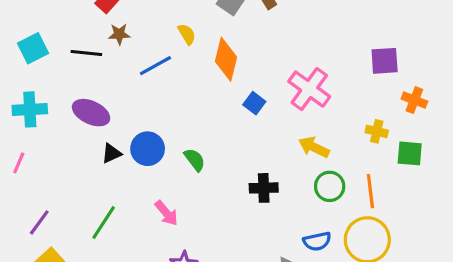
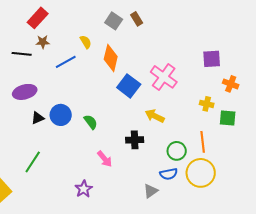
blue square: (254, 103) -> (129, 86), size x1.6
purple ellipse: (91, 113) -> (25, 92), turned -40
yellow arrow: (314, 147) -> (155, 116), moved
green circle: (330, 186) -> (177, 151), moved
pink arrow: (166, 213) -> (105, 159), moved

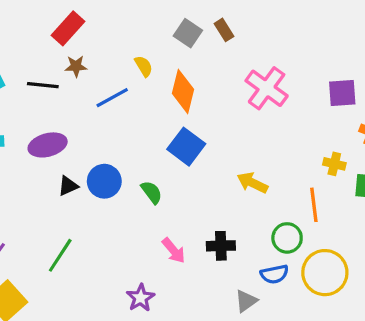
pink cross: (164, 77) -> (267, 88), moved
blue square: (129, 86) -> (186, 147), moved
black cross: (135, 140) -> (221, 246), moved
orange line: (203, 142) -> (314, 205), moved

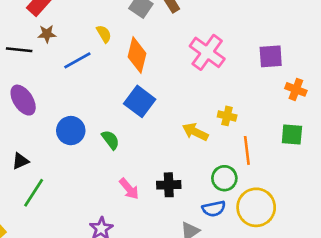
purple ellipse: (48, 145) -> (23, 100), turned 72
yellow cross: (334, 164) -> (227, 116), moved
black triangle: (68, 186) -> (20, 161), moved

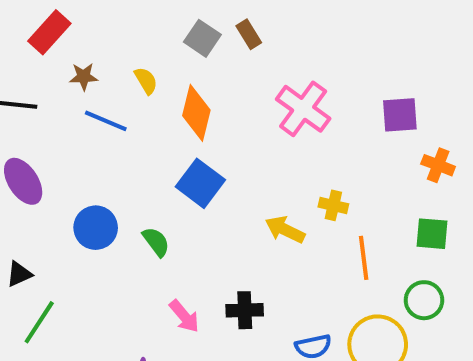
brown star: (47, 34) -> (84, 77), moved
blue line: (77, 60) -> (106, 121), turned 52
green circle: (224, 178) -> (424, 300), moved

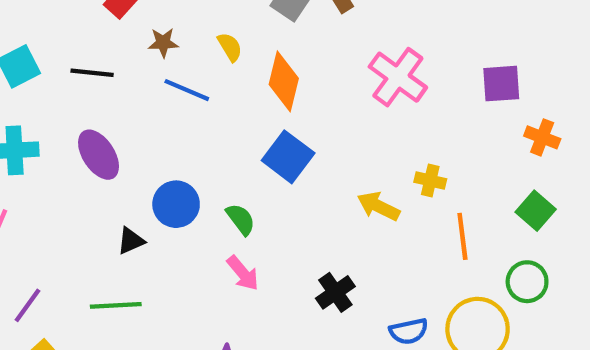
green square: (432, 234) -> (536, 211), turned 36
black triangle: (19, 274) -> (131, 241), moved
black cross: (245, 310) -> (335, 292), turned -33
pink arrow: (184, 316) -> (243, 273), moved
green line: (39, 322) -> (116, 305), turned 54

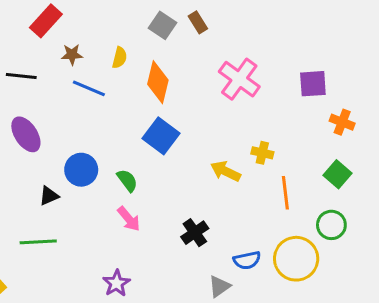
yellow semicircle: (230, 47) -> (120, 58), turned 45

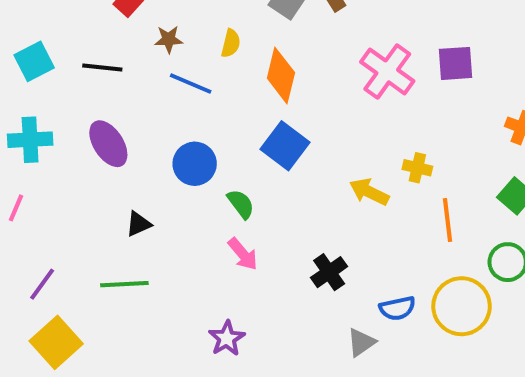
purple square: (313, 84) -> (456, 63), moved
blue circle: (81, 170) -> (195, 164), moved

